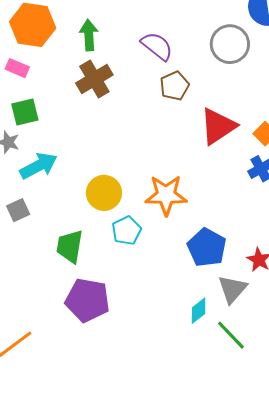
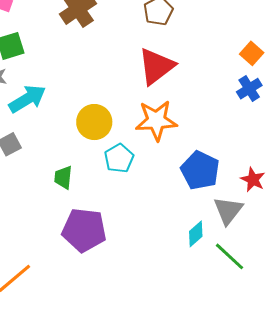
red triangle: (218, 126) -> (156, 66), moved
green trapezoid: (70, 246) -> (63, 177), size x0.7

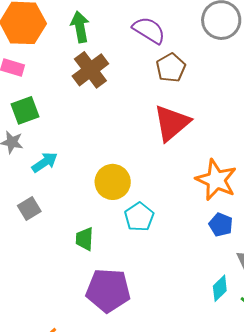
cyan arrow: (27, 99) -> (45, 162), size x0.7
orange star: (156, 120) -> (216, 180), moved, turned 30
blue pentagon: (200, 170) -> (221, 225), size x0.6

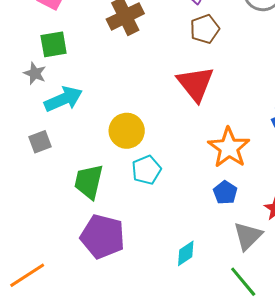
red triangle: (172, 123) -> (196, 84), turned -39
cyan arrow: (45, 162) -> (63, 99), size x1.4
green trapezoid: (85, 239) -> (89, 182), size x1.5
cyan diamond: (220, 288) -> (186, 253), moved

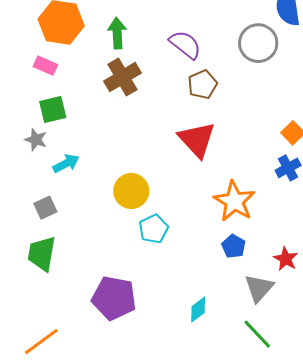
cyan arrow: (63, 99) -> (66, 163), size x0.7
green trapezoid: (89, 182) -> (42, 254), moved

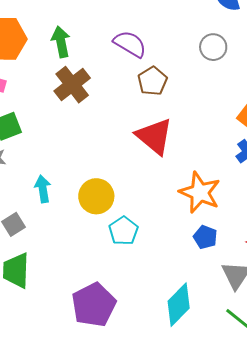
gray circle: (258, 43) -> (213, 47), moved, size x0.7
cyan arrow: (66, 163) -> (43, 189), moved, turned -64
purple pentagon: (114, 298) -> (94, 305), turned -30
cyan diamond: (198, 310) -> (179, 305), size x1.6

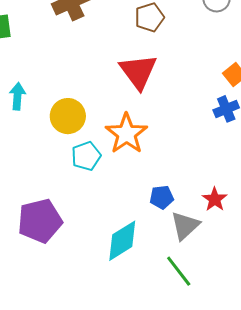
orange star: (200, 192) -> (126, 134), moved
blue pentagon: (205, 237) -> (162, 197), moved, turned 30

